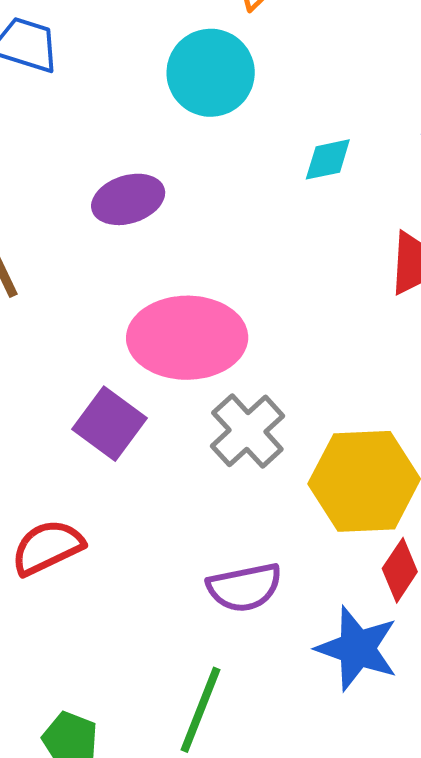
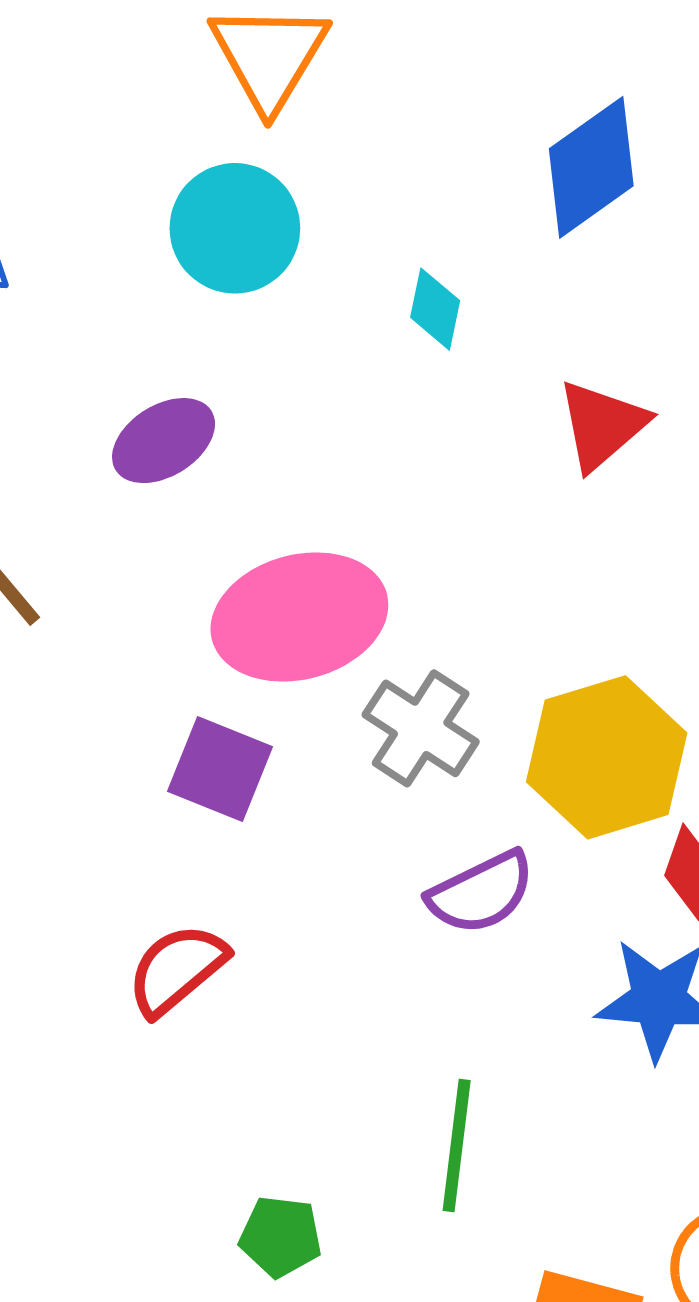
cyan diamond: (328, 159) -> (435, 309), turned -52
purple semicircle: (244, 587) -> (481, 893), moved

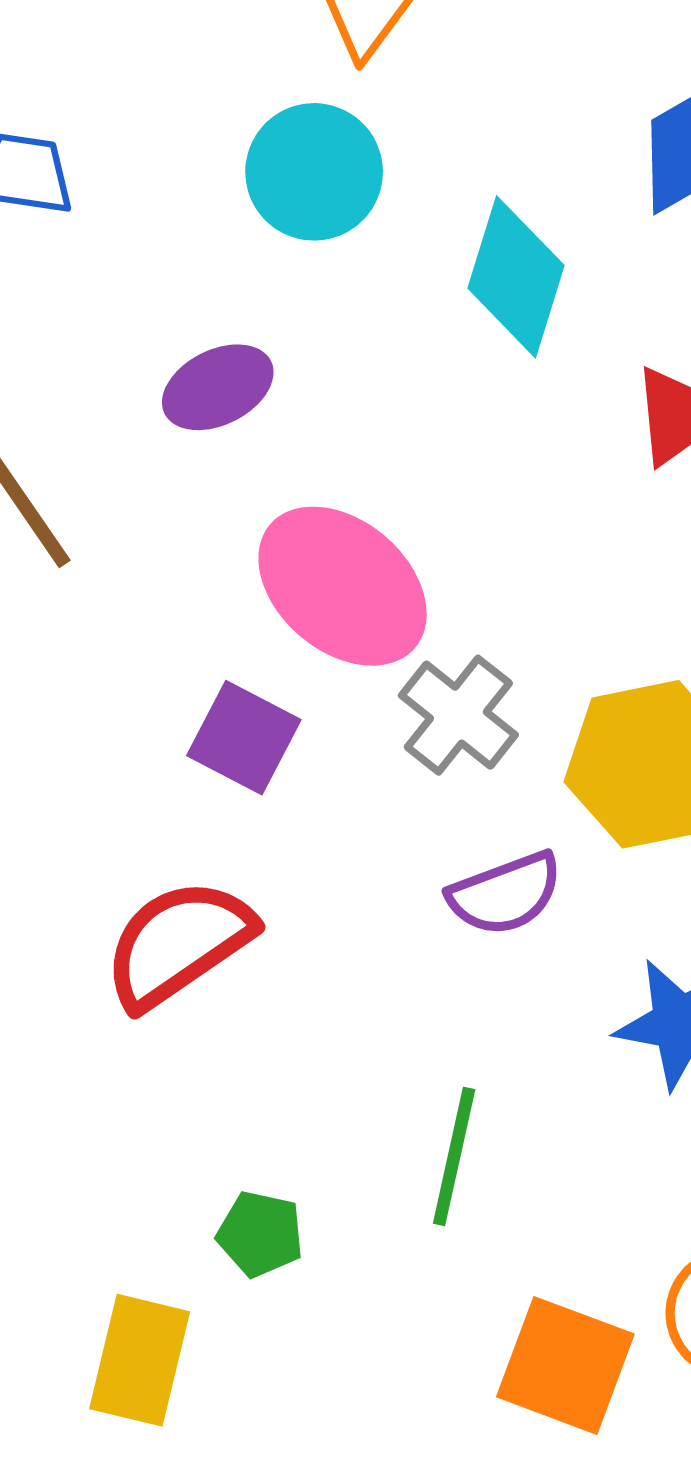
cyan diamond: (435, 309) -> (516, 277), size x1.8
pink ellipse: (299, 617) -> (343, 586), turned 50
red semicircle: (177, 969) -> (178, 943), size x1.4

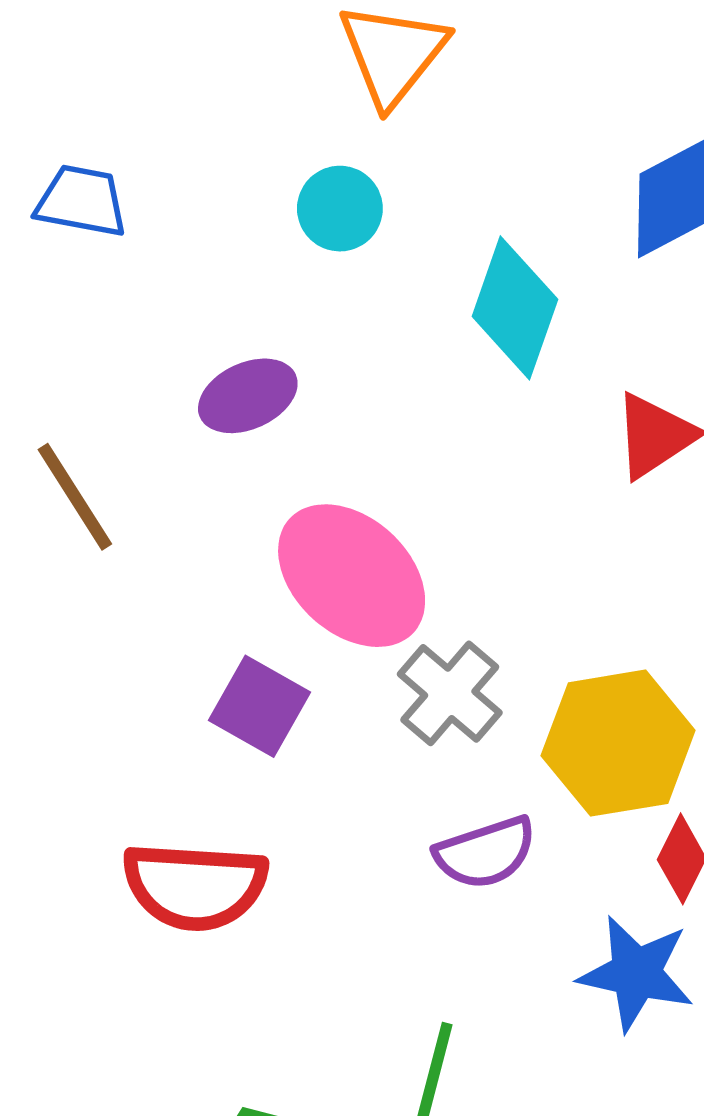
cyan circle: (314, 172) -> (340, 209), size x0.7
red semicircle: (178, 943) -> (195, 886), turned -144

